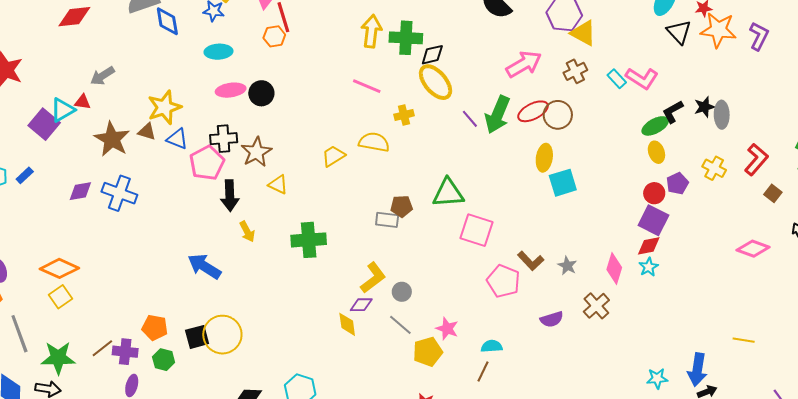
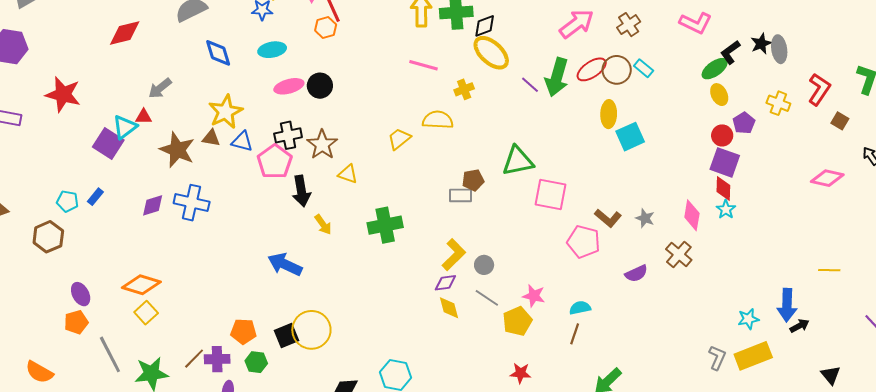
blue diamond: (167, 21) -> (218, 53), moved
cyan rectangle: (617, 79) -> (644, 68), moved
red diamond: (649, 246) -> (723, 188), turned -70
yellow diamond: (347, 324) -> (449, 308), moved

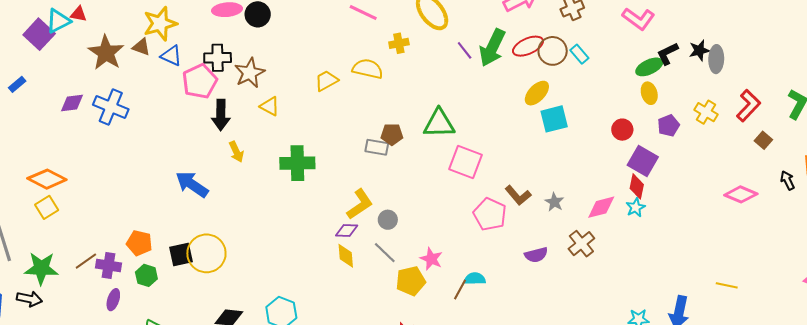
yellow ellipse: (609, 114) -> (537, 93), turned 32
red circle: (722, 135) -> (622, 130), moved
pink diamond: (692, 215) -> (601, 207), turned 56
brown line: (575, 334) -> (460, 290), moved

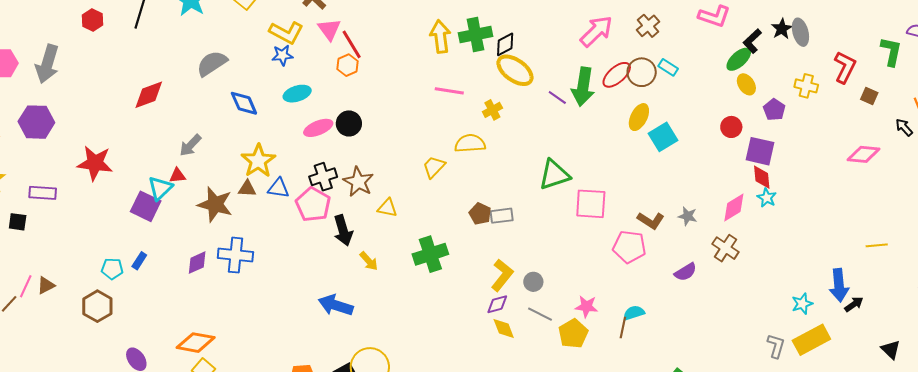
brown pentagon: (392, 134) -> (480, 214), moved, turned -30

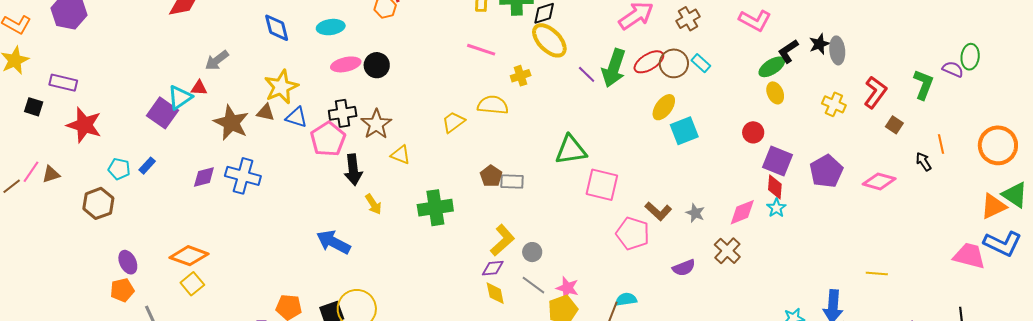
purple pentagon: (774, 110) -> (826, 171), moved, size x1.5
red star: (95, 163) -> (84, 125), moved
pink star: (586, 306) -> (567, 288), moved

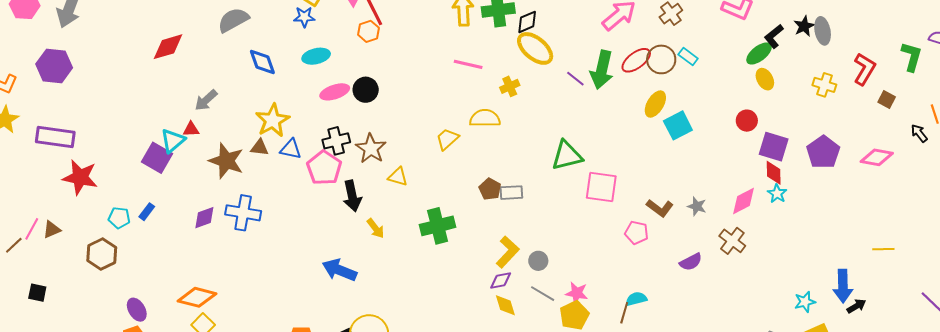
purple rectangle: (63, 83) -> (55, 137), size x1.4
black square: (34, 107) -> (37, 293), moved
pink pentagon: (633, 233) -> (637, 233), size x0.7

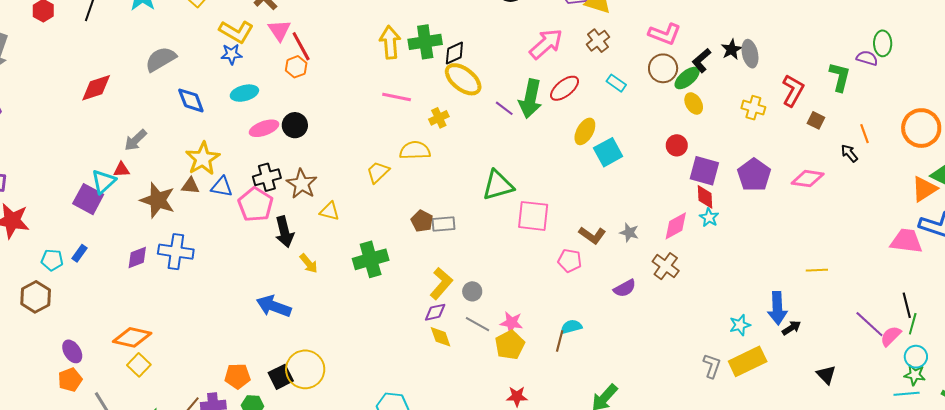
brown circle: (661, 59) -> (663, 68), moved

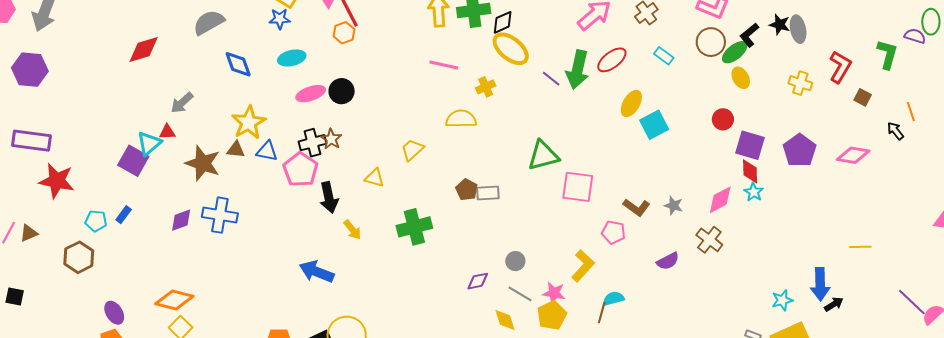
black star: (731, 49) -> (780, 25), turned -30
yellow trapezoid: (378, 172) -> (412, 150), moved
brown star: (302, 184) -> (331, 139), moved, size x0.7
yellow L-shape: (441, 283) -> (583, 266), moved
yellow diamond: (441, 337) -> (505, 320), moved

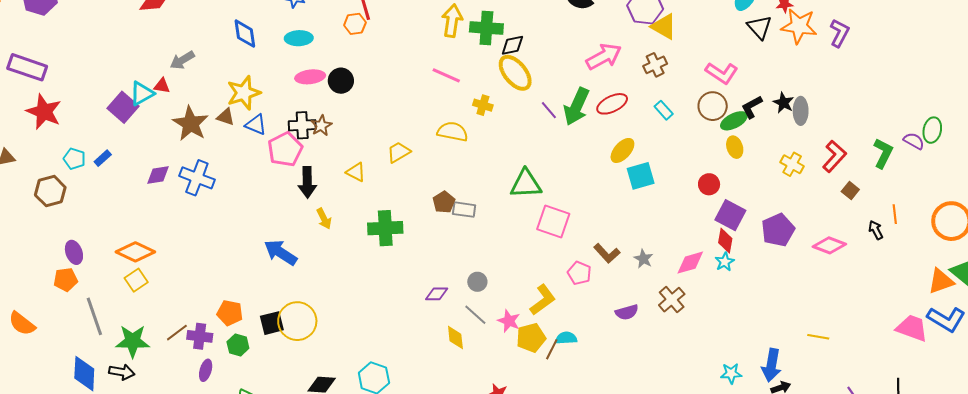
yellow cross: (486, 87) -> (483, 105), turned 30
yellow pentagon: (552, 315) -> (531, 338), moved

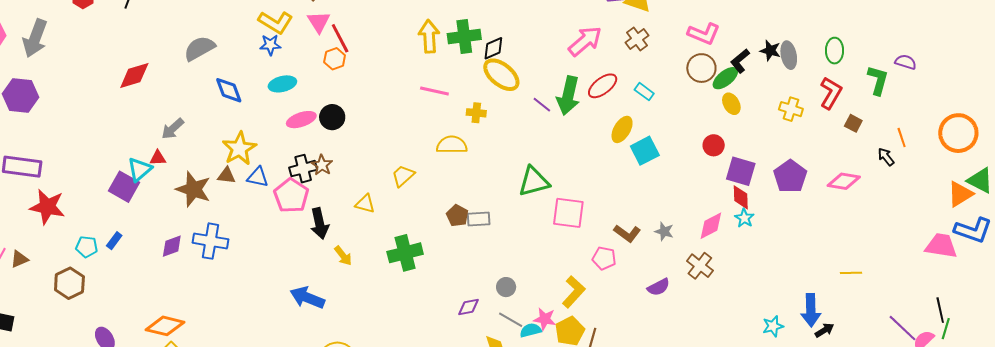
cyan rectangle: (664, 110) -> (644, 92), moved
green ellipse: (932, 130) -> (835, 51), moved
cyan semicircle: (566, 338) -> (531, 330), moved

